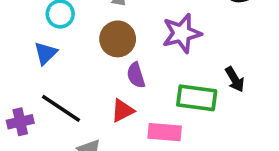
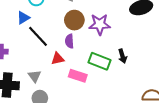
brown circle: (118, 39) -> (74, 20), moved
black line: (61, 108) -> (38, 36), moved

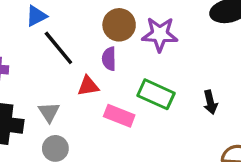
black arrow: (123, 56) -> (210, 102), moved

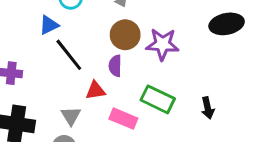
gray triangle: (49, 112) -> (71, 116), moved

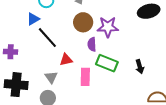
purple semicircle: (115, 66) -> (92, 44), moved
pink rectangle: (123, 119) -> (85, 77), turned 72

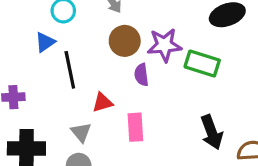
black line: (47, 38) -> (70, 70), turned 35
green rectangle: (107, 63) -> (202, 63), moved
black arrow: (140, 67) -> (212, 132), moved, size x1.5

